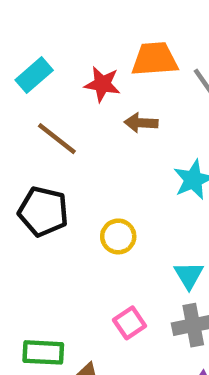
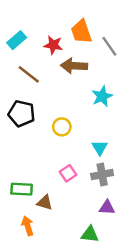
orange trapezoid: (155, 59) -> (81, 32), turned -105
brown arrow: (141, 123) -> (74, 66), size x1.5

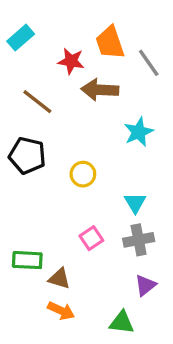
cyan rectangle: (17, 40) -> (21, 38), moved
purple triangle: (107, 207) -> (145, 285), turned -42
orange arrow: (28, 226) -> (61, 311), moved, turned 132

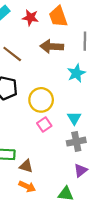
red star: (71, 61) -> (30, 18), moved
gray line: (149, 63) -> (85, 41), moved, turned 36
yellow circle: (83, 174) -> (41, 100), size x1.5
pink square: (91, 238) -> (44, 124), moved

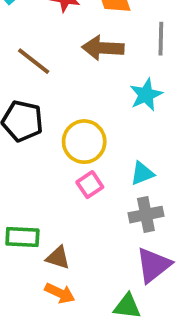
cyan triangle: (74, 118) -> (142, 173), turned 40
purple triangle: (81, 170) -> (153, 265), size x1.5

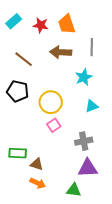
cyan triangle: (142, 173) -> (92, 106), moved
purple triangle: (153, 265) -> (88, 168), turned 35

